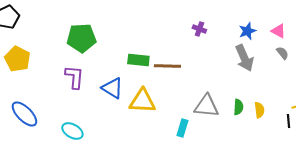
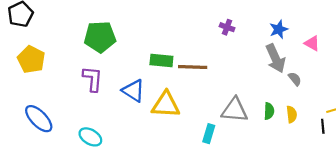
pink triangle: (278, 31) -> (312, 43), moved
gray semicircle: (282, 53) -> (295, 79), moved

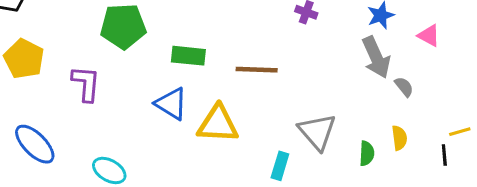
green rectangle: (161, 61) -> (188, 56), moved
purple L-shape: (93, 79) -> (86, 84), moved
gray triangle: (235, 110) -> (317, 132), turned 44
green semicircle: (269, 111) -> (367, 153), moved

